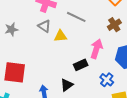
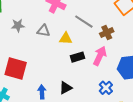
brown cross: (114, 25) -> (107, 32), moved
gray triangle: (44, 26) -> (43, 31), moved, turned -32
black rectangle: (81, 65) -> (77, 57), moved

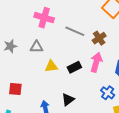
yellow triangle: (66, 38) -> (51, 66), moved
red square: (16, 68) -> (15, 89), size x0.6

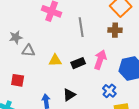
gray line: (75, 31) -> (81, 27), turned 54
brown cross: (99, 38) -> (115, 30), moved, turned 32
gray triangle: (36, 47) -> (28, 51), moved

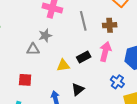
brown cross: (115, 30) -> (110, 25), moved
gray star: (16, 37) -> (45, 35), moved
yellow triangle: (55, 60) -> (63, 65), moved

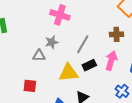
gray line: (83, 21) -> (83, 44), moved, turned 42
yellow triangle: (63, 65) -> (69, 73), size x1.5

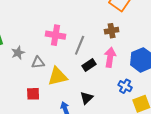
pink cross: (60, 15) -> (56, 35), moved
gray star: (52, 42) -> (18, 53), moved
yellow triangle: (69, 73) -> (57, 76), moved

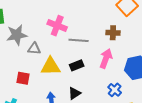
gray line: (80, 45) -> (79, 40), turned 60
gray star: (18, 53) -> (17, 35), size x1.5
black rectangle: (89, 65) -> (77, 65), moved

